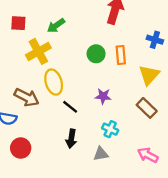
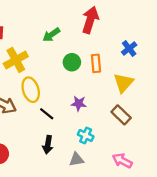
green arrow: (56, 26) -> (51, 35), moved
blue cross: (155, 40) -> (129, 49), turned 35

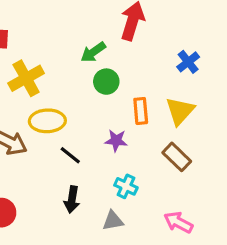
green arrow: (51, 35) -> (93, 52), moved
orange rectangle: (96, 63) -> (141, 111), moved
yellow ellipse: (31, 90) -> (47, 121), turned -75

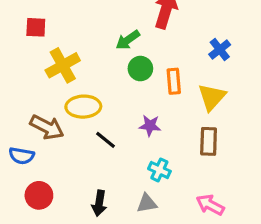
orange rectangle: (141, 111) -> (174, 81), moved
brown rectangle: (177, 157) -> (209, 141), turned 48
black arrow: (72, 199) -> (99, 203), moved

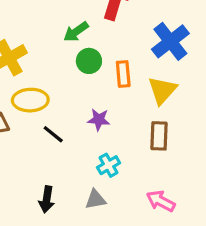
blue cross: (220, 50) -> (170, 41), size x1.6
cyan cross: (159, 170) -> (109, 165), turned 35

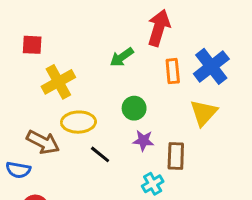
green circle: (89, 61) -> (134, 108), moved
orange rectangle: (123, 74) -> (173, 71), moved
brown rectangle: (159, 136) -> (176, 156), moved

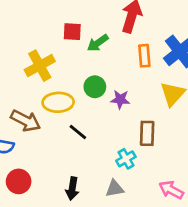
red square: (32, 45) -> (72, 32), moved
green circle: (134, 108) -> (95, 87), moved
purple star: (143, 141) -> (120, 99), moved

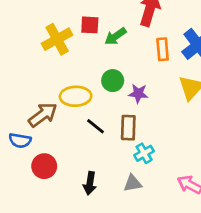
yellow cross: (40, 66) -> (57, 39), moved
brown arrow: (26, 121) -> (43, 115), turned -64
brown rectangle: (147, 133) -> (128, 128), moved
red circle: (19, 181) -> (44, 166), moved

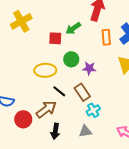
red square: (90, 25) -> (55, 38), moved
yellow cross: (57, 39) -> (21, 21), moved
brown arrow: (43, 115) -> (46, 109), moved
brown rectangle: (128, 128) -> (82, 92), turned -36

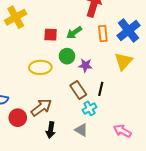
green arrow: (73, 28) -> (74, 33), moved
black line: (59, 91) -> (101, 89), moved, turned 64
gray triangle: (85, 131) -> (81, 130), turned 40

